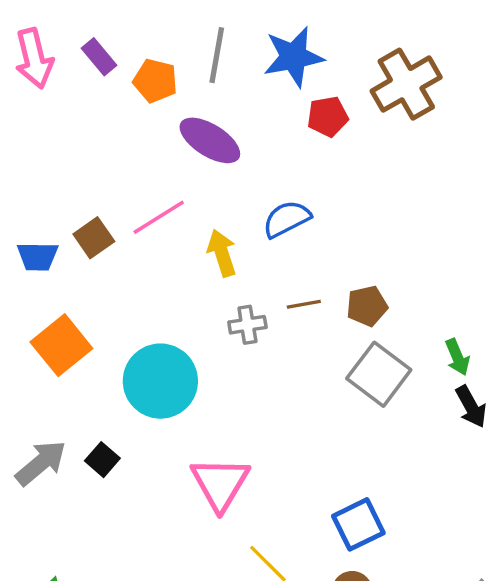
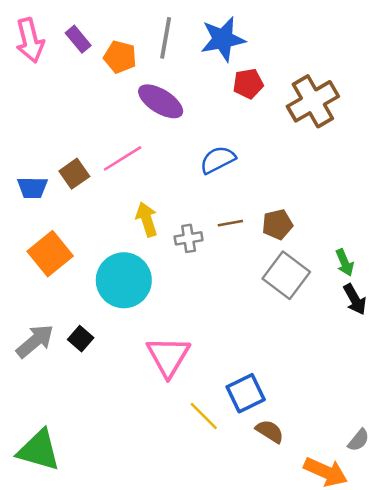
brown cross: (406, 84) -> (313, 101), moved
yellow arrow: (222, 253) -> (147, 219), moved
blue square: (358, 524) -> (246, 393), moved

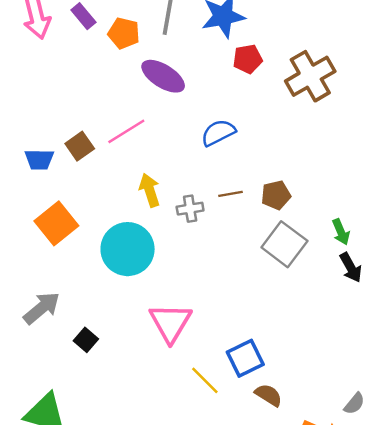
black square: (81, 339) -> (86, 340), moved

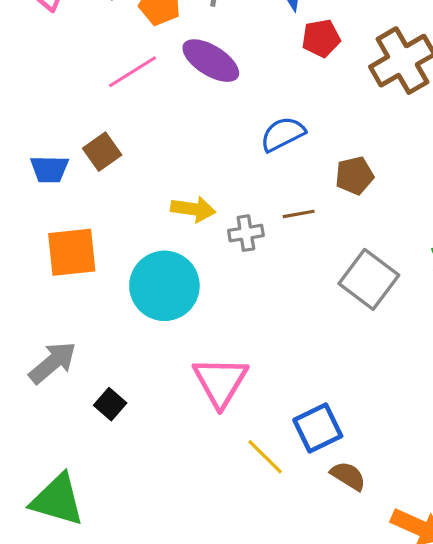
pink line: (126, 131) -> (132, 72), moved
yellow arrow: (150, 190) -> (193, 209), turned 116
brown pentagon: (276, 195) -> (355, 176), moved
orange square: (56, 223) -> (72, 252), turned 33

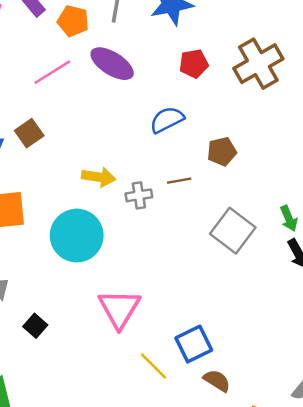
red pentagon: (321, 38) -> (194, 64), moved

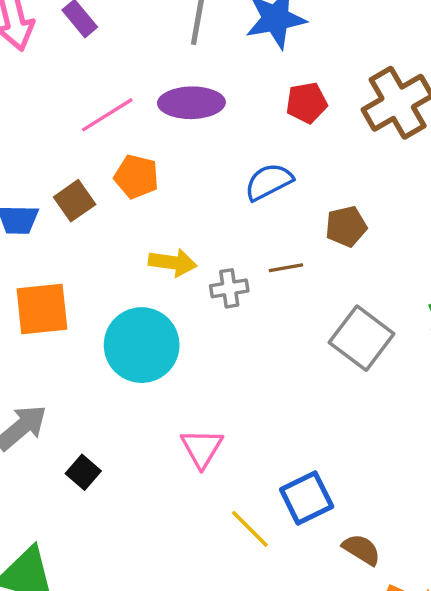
orange pentagon: (73, 21) -> (136, 177), moved
purple ellipse: (112, 64) -> (191, 103), turned -33
pink triangle: (119, 309) -> (202, 448), size x0.7
brown semicircle: (217, 381) -> (362, 550), moved

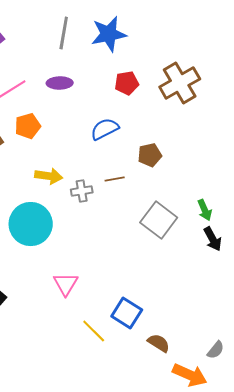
purple ellipse: (191, 103) -> (60, 83), size x0.7
orange pentagon: (136, 177) -> (28, 126), turned -30
blue square: (307, 498) -> (127, 313), turned -32

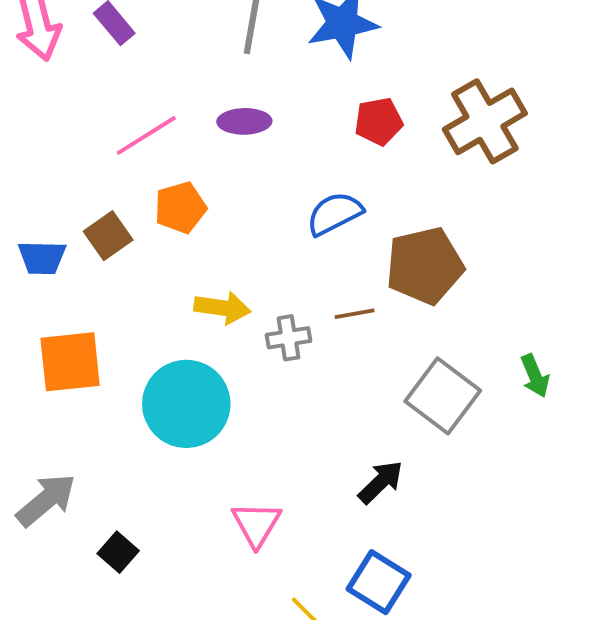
brown pentagon: (150, 155) -> (425, 266), size x1.6
black arrow: (213, 239) -> (381, 482), moved, turned -105

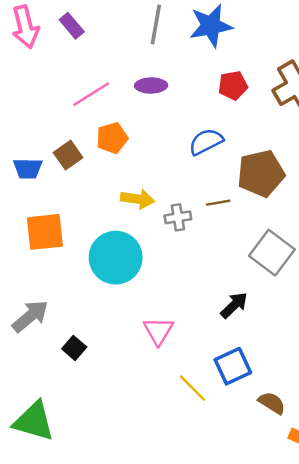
blue square: (379, 582) -> (233, 366), turned 33

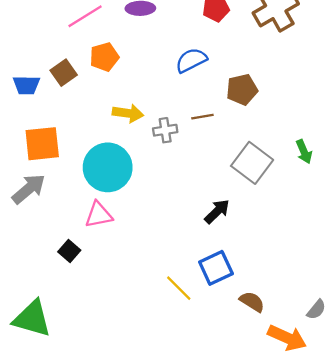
brown pentagon: (261, 173) -> (242, 90), size x0.7
gray arrow: (30, 316) -> (29, 189), moved
pink triangle: (158, 331) -> (99, 215), moved, turned 48

